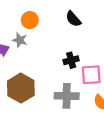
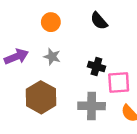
gray star: (20, 40) -> (52, 57), moved
black cross: (71, 60) -> (96, 67), turned 32

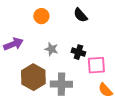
gray star: (52, 57) -> (51, 49), moved
gray cross: (92, 106) -> (61, 84), moved

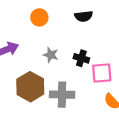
black semicircle: (80, 15) -> (84, 16), turned -56

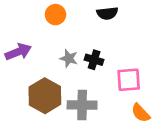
black cross: (81, 58) -> (94, 60), moved

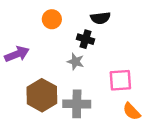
gray star: (69, 58) -> (76, 62), moved
black cross: (94, 60) -> (85, 39), moved

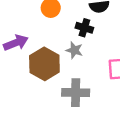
brown hexagon: (42, 95) -> (44, 64), moved

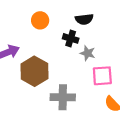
gray star: (74, 50) -> (88, 53), moved

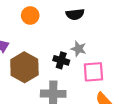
black cross: (71, 38) -> (61, 60), moved

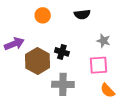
gray star: (78, 49) -> (104, 41), moved
black cross: (61, 60) -> (62, 52), moved

